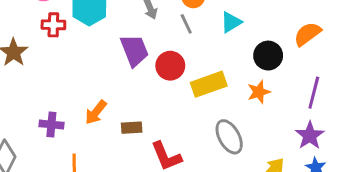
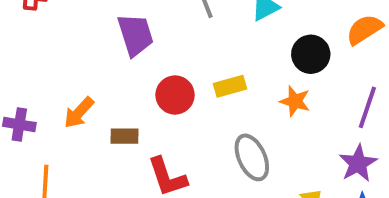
red circle: (170, 66) -> (175, 95), moved
yellow rectangle: (209, 84) -> (230, 86), size x0.7
orange star: (259, 92) -> (295, 101), turned 30

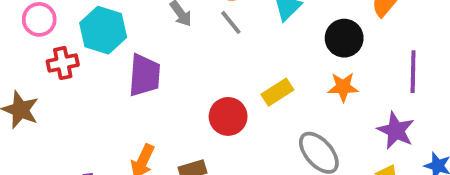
purple trapezoid: (135, 35) -> (144, 75), moved, turned 39
purple star: (358, 163) -> (396, 131), moved

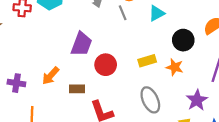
purple trapezoid: (144, 75) -> (81, 44), moved
yellow rectangle: (277, 92) -> (147, 61), moved

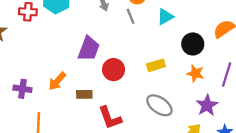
orange star: (175, 67) -> (195, 73), moved
gray ellipse: (150, 100) -> (159, 105), turned -30

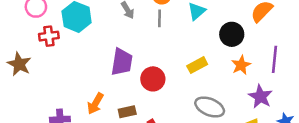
gray line: (131, 16) -> (159, 18), turned 35
orange star: (195, 73) -> (241, 65), turned -30

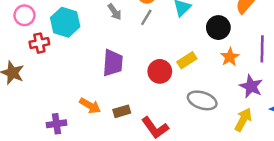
gray line: (159, 18) -> (146, 17), turned 35
red circle: (153, 79) -> (160, 71), moved
orange arrow: (95, 104) -> (90, 106), turned -85

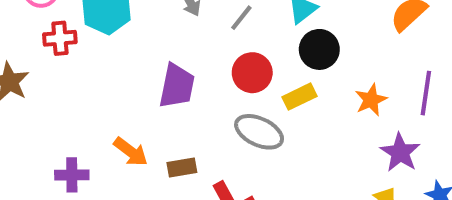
black circle: (218, 28) -> (319, 49), moved
red circle: (160, 71) -> (252, 73), moved
gray ellipse: (202, 100) -> (259, 132), moved

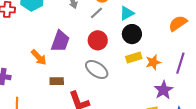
yellow rectangle: (299, 97) -> (134, 58), moved
orange arrow: (131, 152) -> (39, 57), moved

